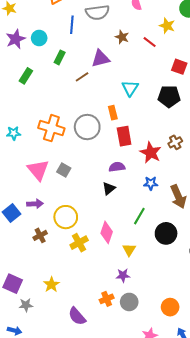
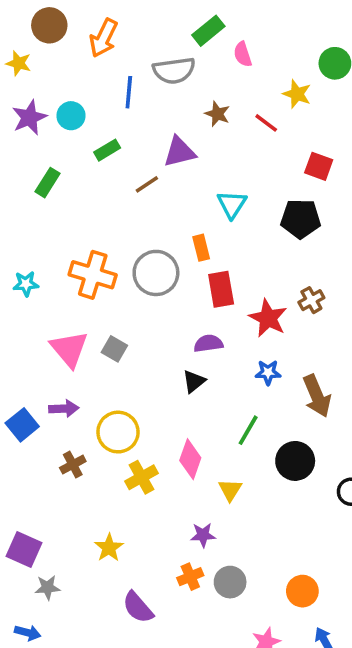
green rectangle: (60, 57) -> (107, 150), turned 32
purple star: (123, 275) -> (203, 535), moved
yellow star: (51, 285) -> (109, 548), moved

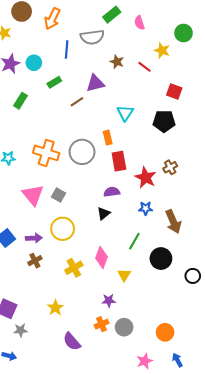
pink semicircle: (243, 54) -> (139, 23), moved
purple arrow: (64, 409) -> (34, 238), moved
yellow circle: (118, 432) -> (63, 229), moved

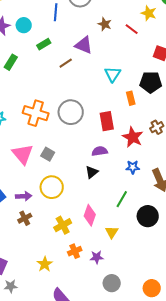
purple triangle: (95, 83) -> (84, 45), turned 36
orange rectangle: (108, 138) -> (131, 98), moved
orange cross: (102, 324) -> (75, 251), moved

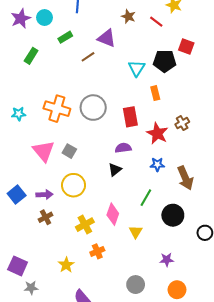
black pentagon: (151, 82) -> (165, 61), moved
purple star: (97, 257) -> (167, 260), moved

